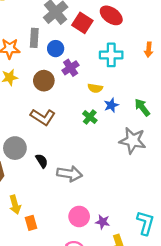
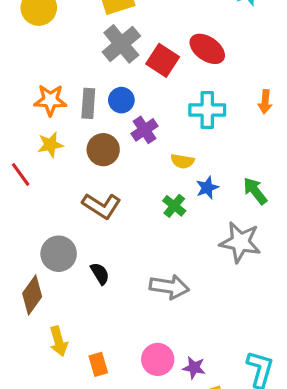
gray rectangle: (34, 38) -> (88, 103), moved
gray arrow: (70, 174) -> (169, 287), moved
orange rectangle: (31, 223) -> (98, 364), moved

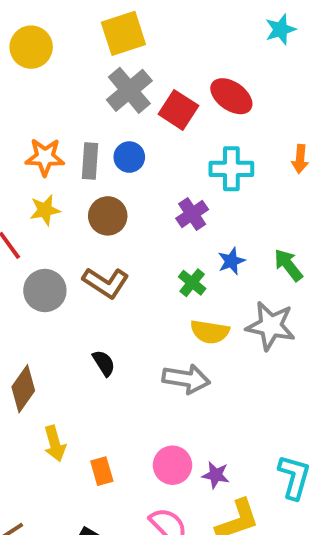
purple cross: (144, 130) -> (192, 214), moved
yellow semicircle: (182, 161) -> (210, 332), moved, size x1.4
gray circle: (59, 254) -> (45, 291), moved

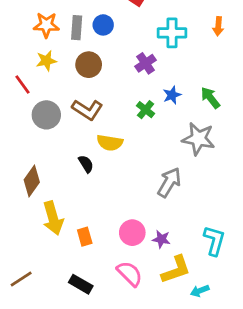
yellow semicircle: (210, 332) -> (110, 143), moved
gray arrow: (186, 379) -> (169, 182), moved, turned -68
yellow arrow: (55, 444) -> (53, 218), size x1.4

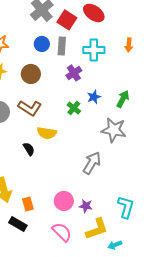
gray rectangle: (77, 28) -> (62, 46), moved
green arrow: (210, 98) -> (123, 99), turned 66
black rectangle: (81, 284) -> (18, 224), moved

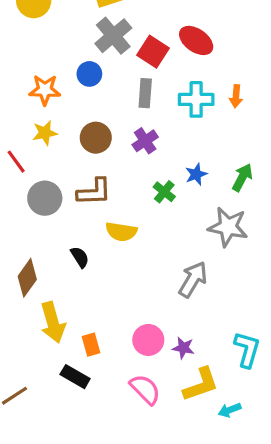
blue circle: (42, 44) -> (89, 74), moved
orange arrow: (129, 45) -> (236, 96), moved
purple cross: (74, 73) -> (145, 141), moved
brown L-shape: (30, 108) -> (94, 192), turned -35
black semicircle: (29, 149) -> (80, 257), moved

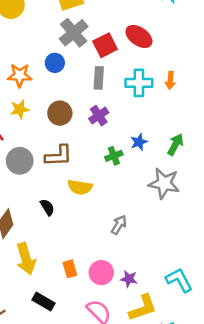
red square: (153, 52) -> (105, 45), turned 30
green cross: (164, 192) -> (114, 156), turned 30
gray arrow: (193, 279) -> (119, 225), moved, size x0.7
orange rectangle: (91, 345) -> (70, 269), moved
cyan L-shape: (247, 349) -> (179, 280), turned -44

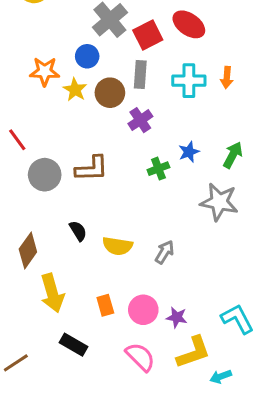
yellow star: (20, 109) -> (75, 90), moved, turned -30
brown circle: (60, 113) -> (110, 93), moved
yellow semicircle: (80, 187) -> (118, 246), moved

